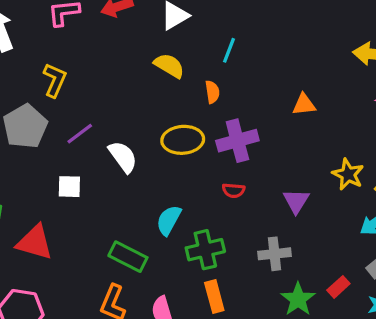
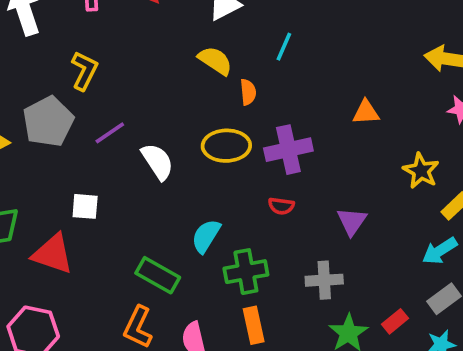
orange semicircle: (212, 92) -> (248, 92), moved
yellow star: (348, 174) -> (421, 171), moved
white square: (69, 187) -> (85, 206), moved

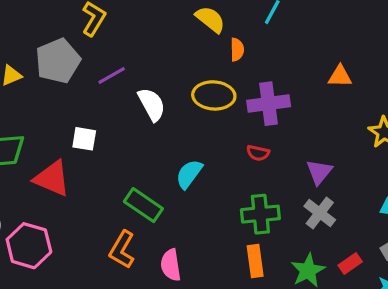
green cross: (246, 272) -> (260, 214), moved
gray cross: (324, 280) -> (320, 213), moved, turned 36
orange rectangle: (254, 325) -> (255, 261), moved

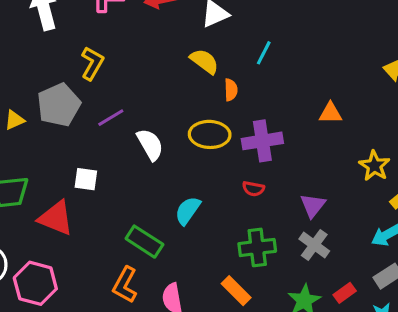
orange rectangle: (255, 261) -> (236, 291), moved, turned -36

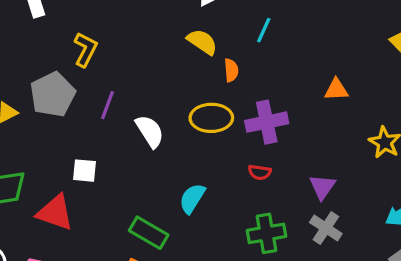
purple line: (111, 118) -> (107, 105), turned -36

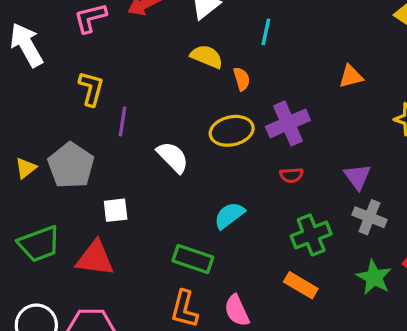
gray pentagon: (53, 94) -> (71, 165), moved
purple line: (107, 105) -> (123, 122), moved
cyan semicircle: (192, 198) -> (229, 215), turned 32

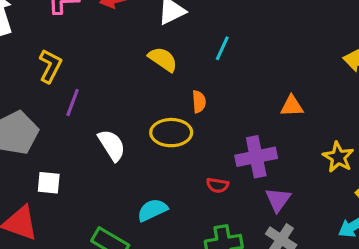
orange semicircle: (242, 79) -> (199, 102), moved
purple cross: (288, 123) -> (256, 157), moved

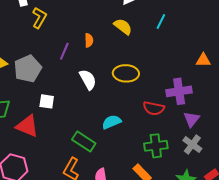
yellow L-shape: (50, 66) -> (39, 18), moved
orange semicircle: (199, 102) -> (89, 40), moved
red semicircle: (218, 185) -> (154, 108), size x1.5

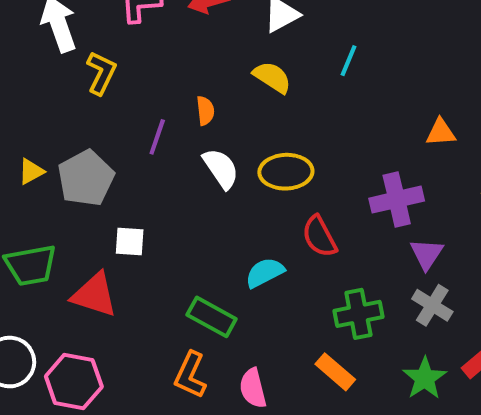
white semicircle: (88, 80) -> (221, 169), moved
red semicircle: (154, 108) -> (319, 237), moved, turned 55

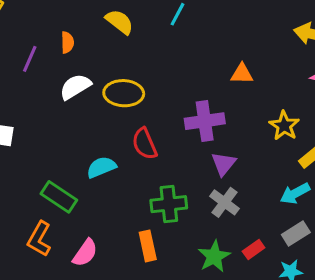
white semicircle: (221, 169) -> (75, 87), turned -92
orange rectangle: (335, 372) -> (148, 246), turned 32
pink semicircle: (253, 388) -> (85, 253), turned -136

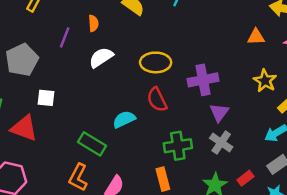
orange triangle: (242, 74) -> (256, 37), moved
yellow ellipse: (124, 93) -> (156, 62), moved

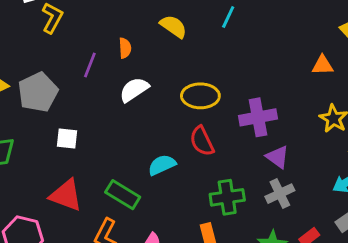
purple triangle: (219, 112) -> (278, 157), turned -30
red triangle: (24, 128) -> (66, 195), moved
gray cross: (221, 143) -> (280, 194), turned 30

